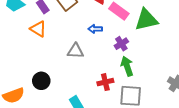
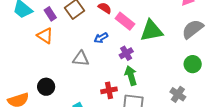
blue arrow: (95, 29) -> (101, 38), turned -32

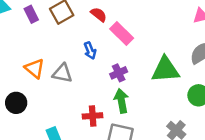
green triangle: (151, 31) -> (165, 70), moved
orange triangle: (45, 36) -> (34, 69), moved
blue arrow: (101, 38) -> (90, 51), turned -88

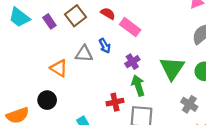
green triangle: (165, 70) -> (172, 68), moved, turned -44
gray triangle: (62, 73) -> (84, 54), moved

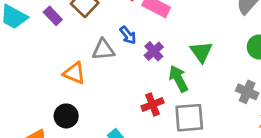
purple cross: (132, 62) -> (154, 51), moved
green triangle: (172, 68) -> (201, 52), moved, size x0.7

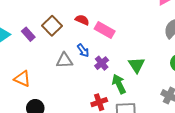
orange triangle: (74, 73) -> (22, 79), moved

